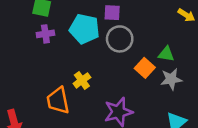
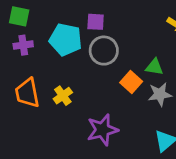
orange trapezoid: (58, 101) -> (27, 93), moved

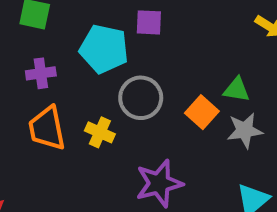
purple cross: (23, 45) -> (41, 73), moved
gray circle: (104, 51) -> (141, 98), moved
yellow cross: (63, 96) -> (100, 132), turned -30

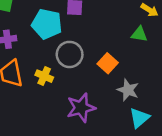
green triangle: (237, 90) -> (139, 34), moved
gray star: (245, 130) -> (128, 90), moved, turned 30

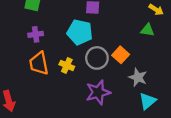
cyan pentagon: (47, 24) -> (80, 32), moved
gray circle: (70, 54) -> (97, 58), moved

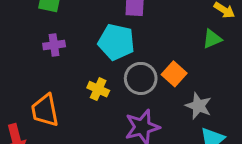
green triangle: (147, 30) -> (212, 39), turned -32
orange trapezoid: (39, 63) -> (45, 110), moved

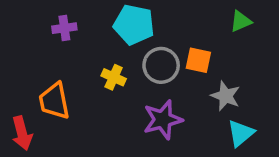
orange square: (174, 74) -> (198, 60), turned -30

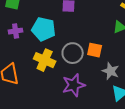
cyan pentagon: (134, 25) -> (44, 29), moved
yellow cross: (114, 77) -> (45, 60), size x1.5

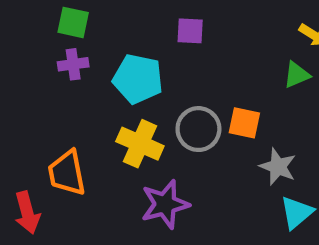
purple cross: (16, 31) -> (73, 64), moved
purple star: (74, 85) -> (165, 204), moved

